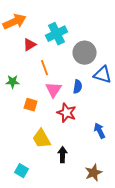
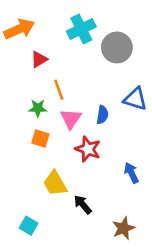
cyan cross: (57, 34) -> (81, 29), moved
gray circle: (85, 53) -> (117, 47), moved
green star: (13, 82) -> (38, 108), moved
black arrow: (63, 155) -> (83, 204), turned -42

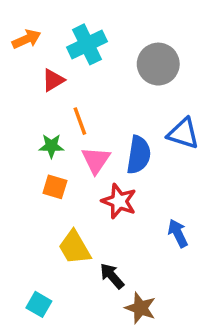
orange arrow: (19, 29) -> (26, 39), size x0.7
cyan cross: (81, 29) -> (87, 44), moved
blue semicircle: (102, 115) -> (139, 155), size x1.5
brown star: (124, 228) -> (140, 308), moved, turned -30

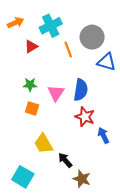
orange line: (80, 121) -> (68, 50), moved
blue triangle: (183, 133) -> (107, 62), moved
red star: (119, 201) -> (85, 117), moved
cyan square: (39, 304) -> (23, 177), size x1.5

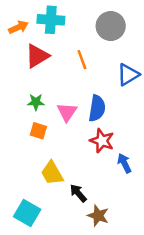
cyan cross: (51, 26) -> (51, 20), moved, turned 30
gray circle: (92, 37) -> (111, 26), moved
red triangle: (31, 46) -> (37, 56), size x1.5
blue triangle: (107, 62) -> (128, 75), turned -48

